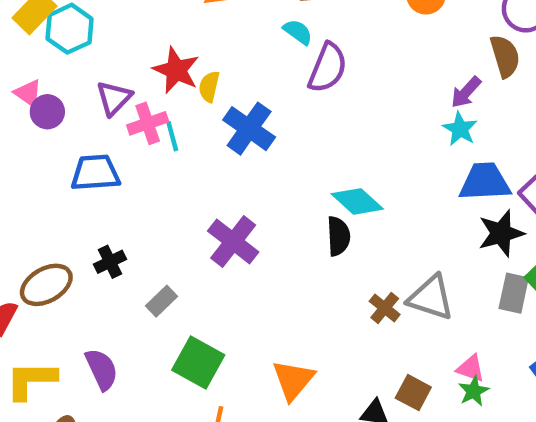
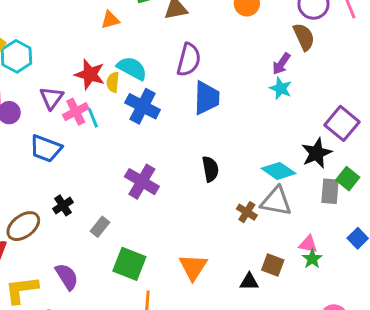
cyan semicircle: (298, 32) -> (132, 68), moved, size x1.5
blue trapezoid: (95, 173) -> (46, 148), turned -148
blue trapezoid: (485, 182) -> (207, 98), moved, turned 102
cyan diamond: (357, 201) -> (278, 171), moved

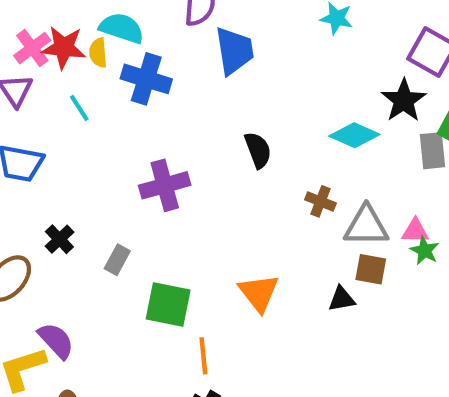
pink cross: (76, 112) -> (32, 48), moved
purple cross: (142, 182) -> (165, 185), turned -36
gray triangle: (276, 201) -> (366, 226), moved
purple semicircle: (67, 277) -> (56, 341), moved

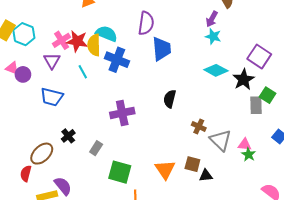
yellow semicircle: (98, 53) -> (94, 45), size x1.5
cyan diamond: (354, 135) -> (216, 70), moved
black semicircle: (258, 150) -> (170, 99), turned -150
gray triangle: (366, 226) -> (221, 140), turned 40
brown square: (371, 269) -> (192, 164), moved

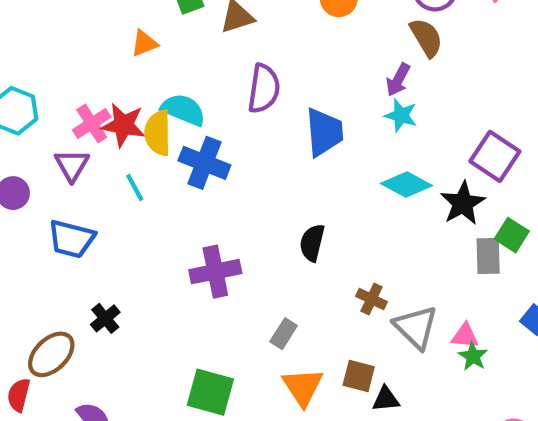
blue trapezoid: (161, 49) -> (324, 132), moved
gray rectangle: (96, 148) -> (284, 334), moved

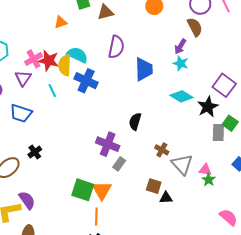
purple cross: (215, 272) -> (108, 144), moved, turned 30
orange triangle: (303, 387) -> (102, 190), moved

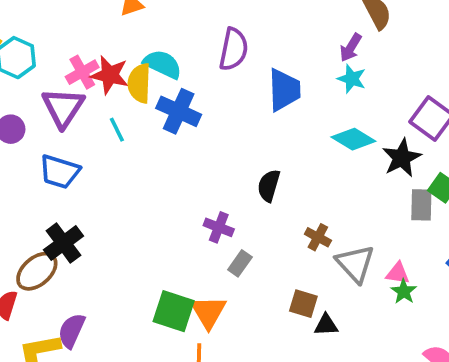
purple triangle: (23, 78) -> (63, 107), size x1.4
purple cross: (108, 144) -> (219, 227), size x0.7
black cross: (35, 152) -> (63, 243), moved, size x1.5
purple semicircle: (27, 200) -> (72, 331), turned -120

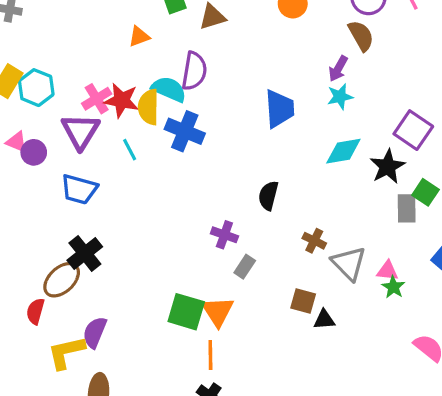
purple semicircle: (234, 49) -> (194, 71), moved
cyan star: (352, 79) -> (340, 97), turned -30
cyan diamond: (353, 139) -> (343, 151), turned -39

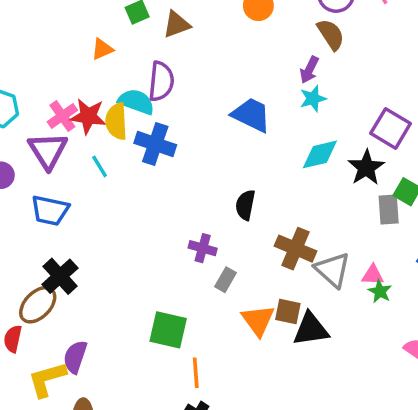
blue trapezoid: (279, 109) -> (251, 115), turned -57
brown cross: (314, 241) -> (296, 249), size x1.6
orange triangle: (218, 311) -> (258, 320), moved
black triangle: (324, 320) -> (311, 329), size x1.6

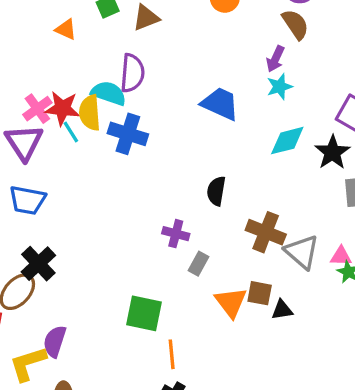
orange triangle: (102, 49) -> (66, 29), moved, turned 50
cyan line: (100, 166) -> (71, 132), moved
black triangle: (311, 329) -> (282, 310), size x0.6

